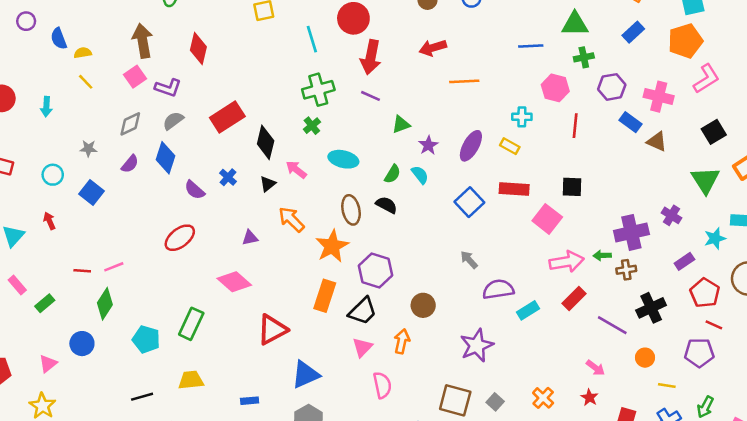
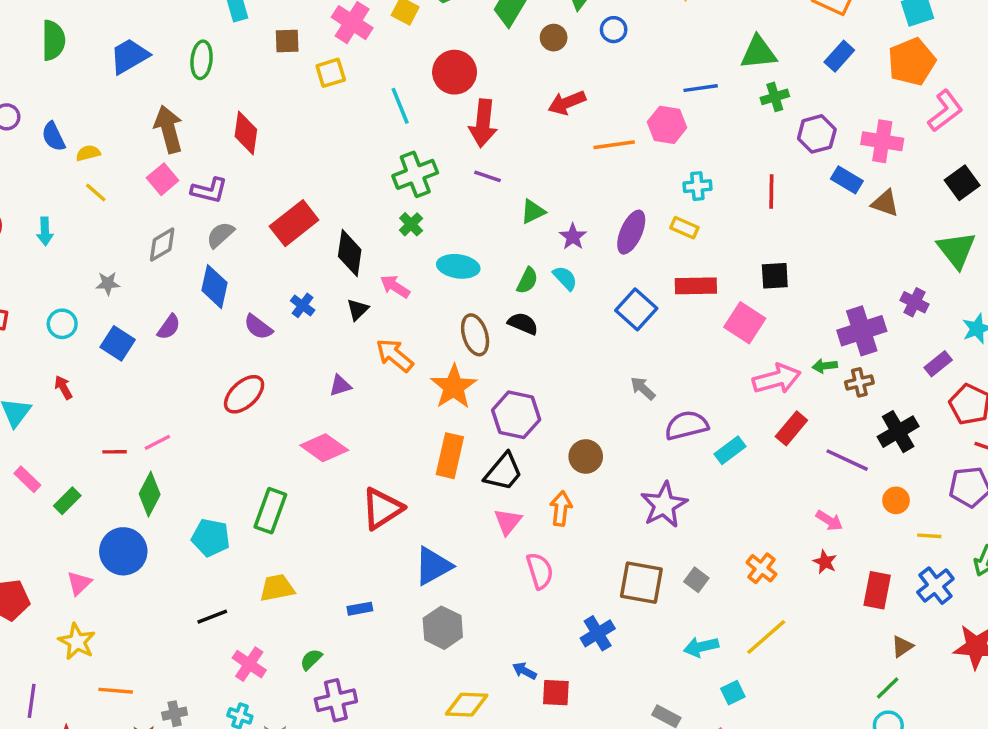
pink hexagon: (555, 88) -> (667, 125), moved
purple semicircle: (130, 164) -> (169, 327), moved
blue circle: (82, 344) -> (123, 551), size x1.4

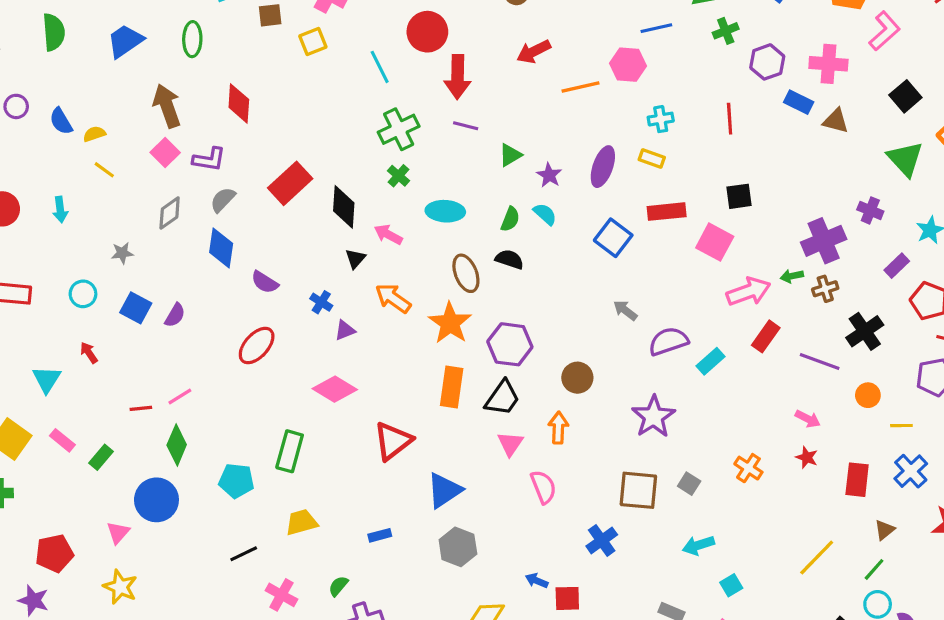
blue cross: (303, 305) -> (321, 302), moved
purple semicircle: (169, 327) -> (175, 315), moved
yellow line: (766, 637) -> (817, 558), moved

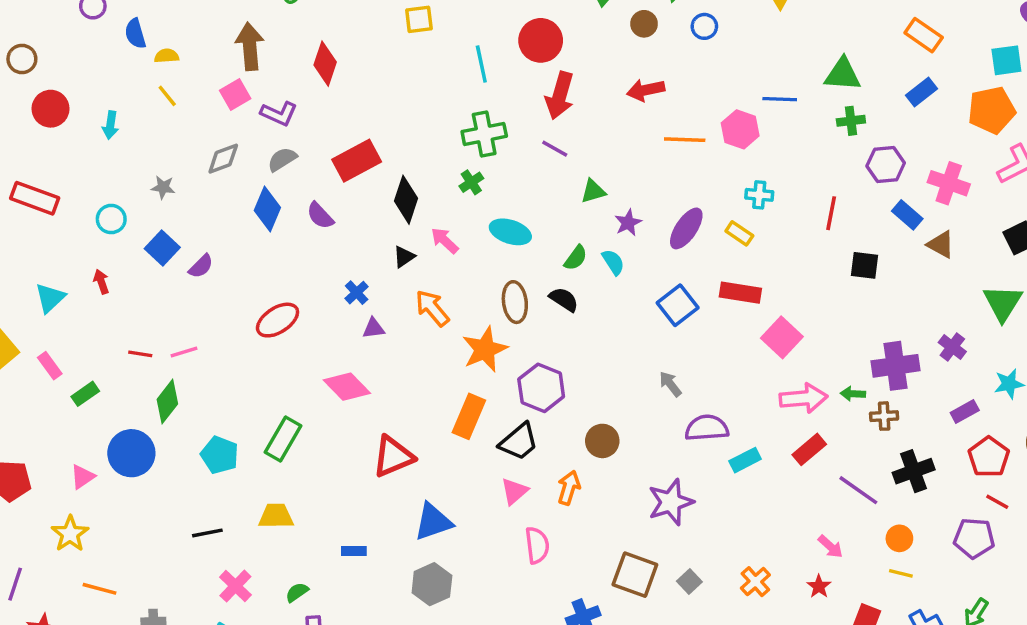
black square: (739, 196) -> (865, 265), moved
purple semicircle: (265, 282) -> (320, 216), moved
yellow line: (901, 426) -> (901, 573), moved

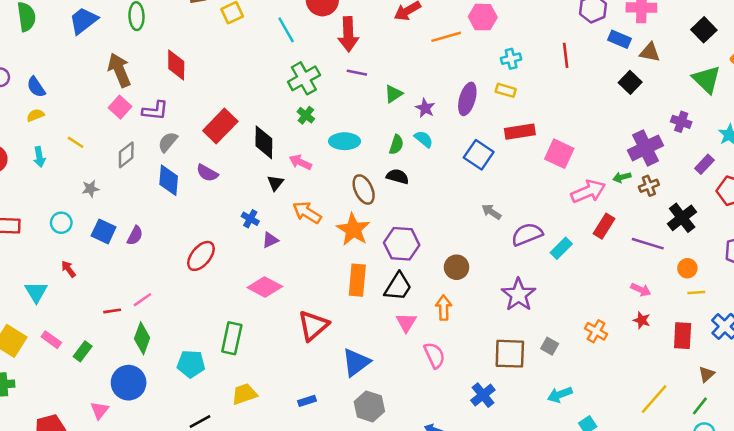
yellow semicircle: (167, 56) -> (35, 115), moved
yellow line: (167, 96) -> (76, 142), moved
black square: (865, 265) -> (630, 82), moved, turned -35

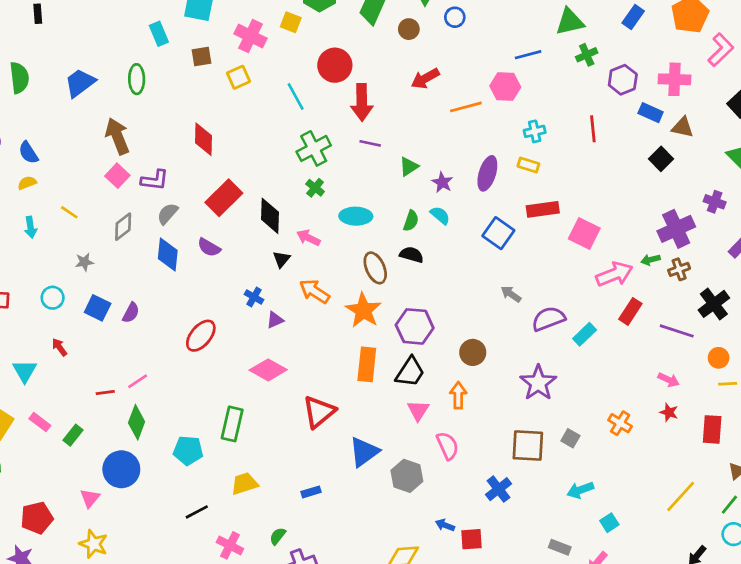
red diamond: (176, 65) -> (204, 139), moved
gray hexagon: (369, 406) -> (407, 476), moved

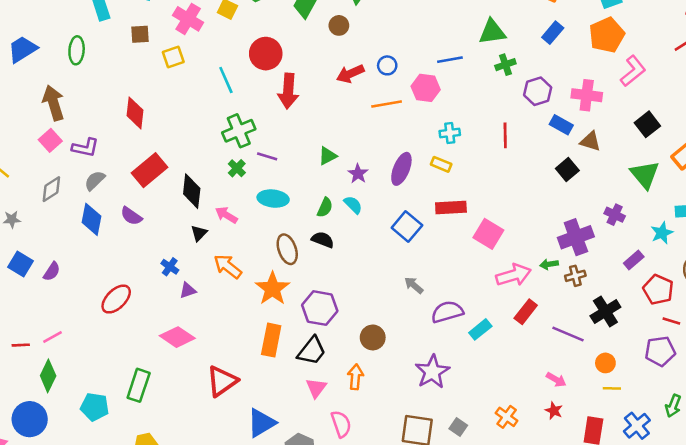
blue circle: (455, 17) -> (387, 65), moved
purple line: (370, 143) -> (267, 156), moved

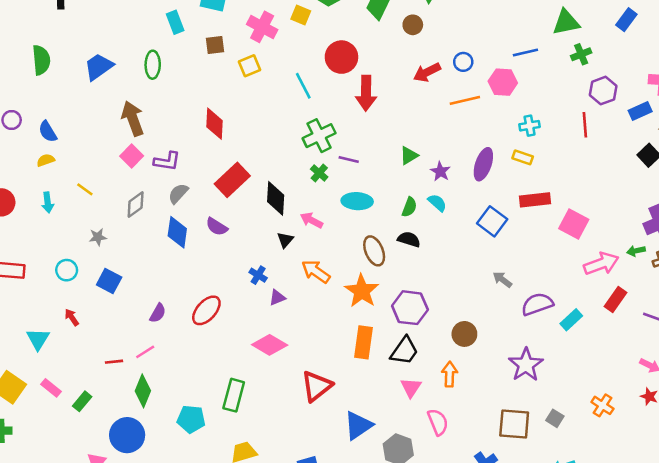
purple hexagon: (538, 91) -> (603, 91), moved
blue rectangle: (561, 125) -> (640, 111), turned -50
purple semicircle: (52, 271) -> (158, 313), moved

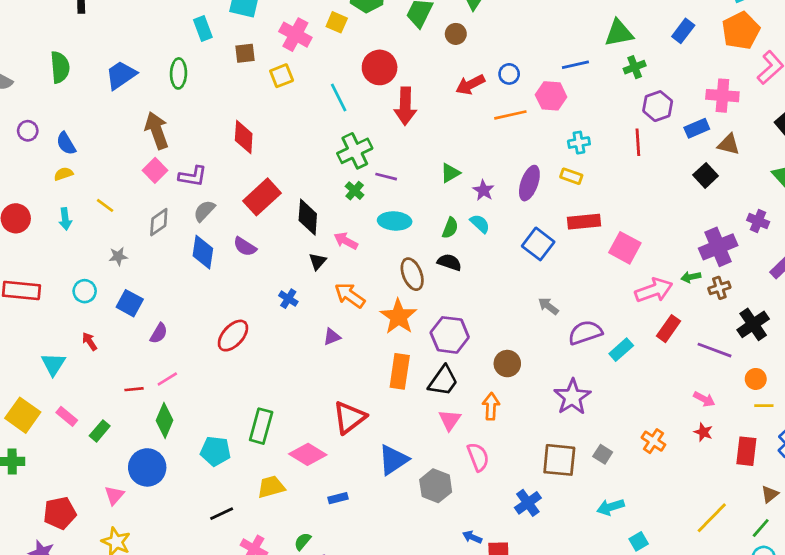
purple triangle: (277, 298) -> (332, 337), moved
purple semicircle: (158, 313) -> (159, 333), moved
pink diamond: (270, 345) -> (308, 454), moved

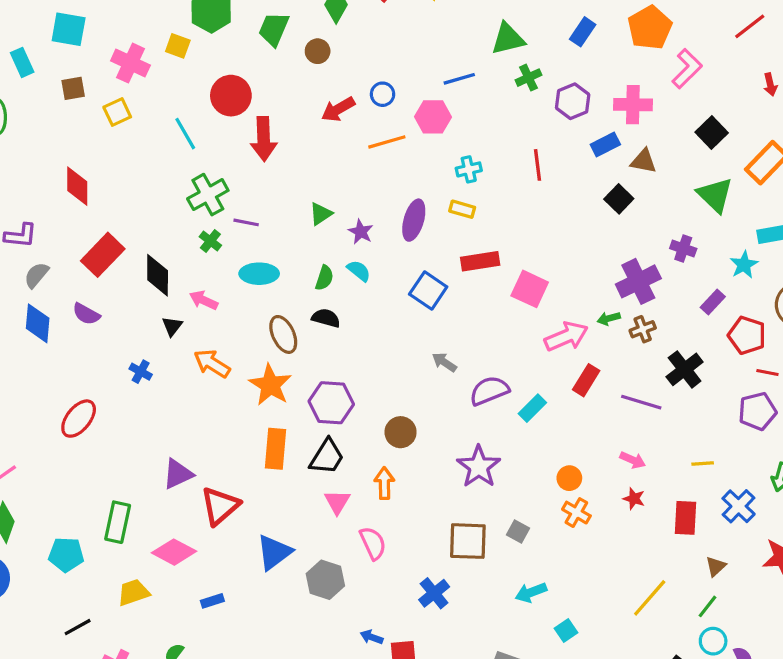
purple hexagon: (658, 106) -> (573, 101), moved
purple triangle: (332, 337) -> (178, 474), moved, size x1.5
orange circle: (756, 379) -> (569, 478), moved

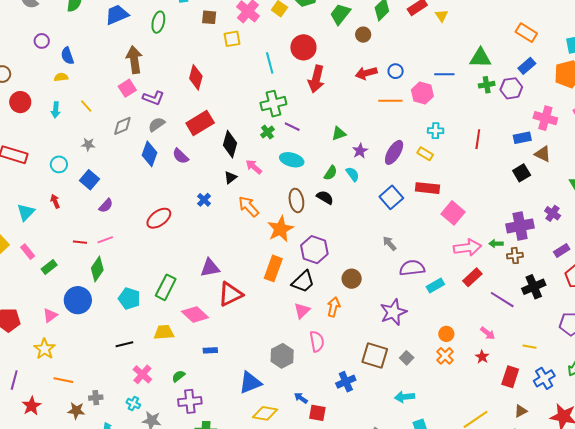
purple hexagon: (573, 101) -> (511, 88), moved
blue triangle: (274, 552) -> (250, 383), moved

